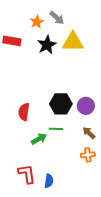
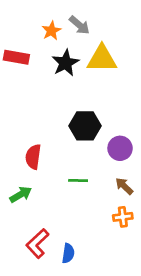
black hexagon: (61, 104) -> (85, 126), moved
green arrow: (39, 139) -> (21, 195), moved
red L-shape: (27, 174) -> (37, 244), turned -125

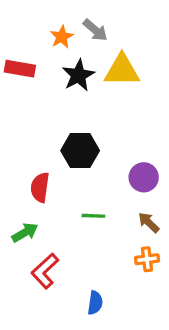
black hexagon: (85, 126) -> (80, 151), moved
red L-shape: (37, 244) -> (45, 271), moved
blue semicircle: (68, 253) -> (95, 303), moved

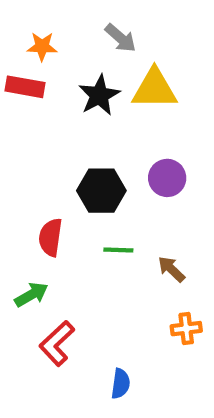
orange star: (62, 37) -> (42, 46), moved, turned 30
purple circle: (144, 177) -> (167, 178), moved
green line: (93, 216) -> (118, 250), moved
brown arrow: (149, 222) -> (171, 269), moved

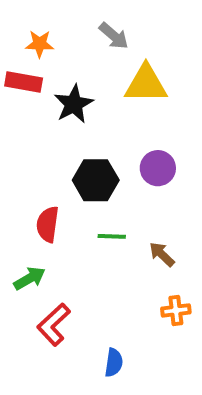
black star: (99, 95) -> (74, 104), moved

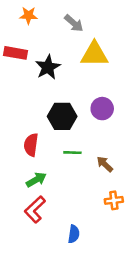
orange star: (40, 44) -> (28, 15), moved
green arrow: (30, 278) -> (36, 180), moved

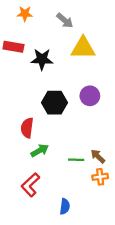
black star: (48, 67) -> (42, 59), turned 30
green line: (72, 153) -> (76, 160), moved
brown arrow: (105, 164) -> (98, 156), moved
green arrow: (36, 180) -> (40, 151), moved

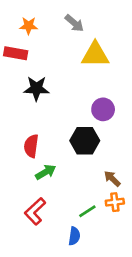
orange star: (25, 14) -> (29, 26), moved
black star: (42, 59) -> (36, 88), moved
black hexagon: (54, 103) -> (85, 141), moved
green line: (76, 160) -> (87, 211), moved, turned -35

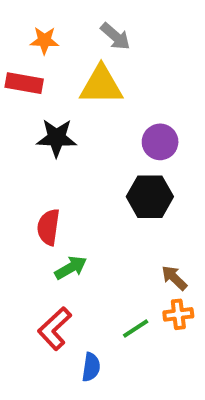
yellow triangle: (95, 55) -> (101, 85), moved
purple circle: (103, 109) -> (160, 142), moved
black hexagon: (85, 141) -> (150, 197), moved
blue semicircle: (74, 236) -> (91, 367), moved

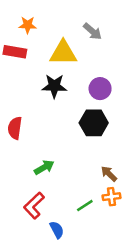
gray arrow: (115, 36) -> (92, 31), moved
black star: (57, 138) -> (54, 86), moved
red semicircle: (48, 227) -> (15, 128), moved
blue semicircle: (91, 367) -> (57, 230), turned -36

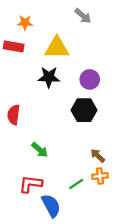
gray arrow: (92, 31) -> (83, 16), moved
green arrow: (44, 167) -> (40, 150), turned 72
red L-shape: (34, 206) -> (31, 184), turned 50
blue semicircle: (57, 230) -> (51, 206), size x1.5

